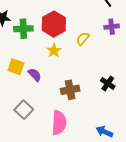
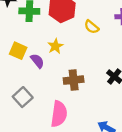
yellow semicircle: (83, 39) -> (92, 27), turned -96
yellow star: (54, 51) -> (55, 46), moved

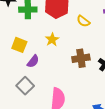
purple semicircle: (37, 61) -> (33, 61), moved, turned 80
brown cross: (74, 80) -> (81, 58), moved

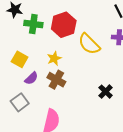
yellow semicircle: (83, 21) -> (89, 44), size x1.6
brown cross: (81, 58) -> (56, 80), moved, turned 30

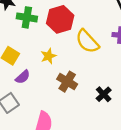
brown cross: (56, 80) -> (67, 82), moved

